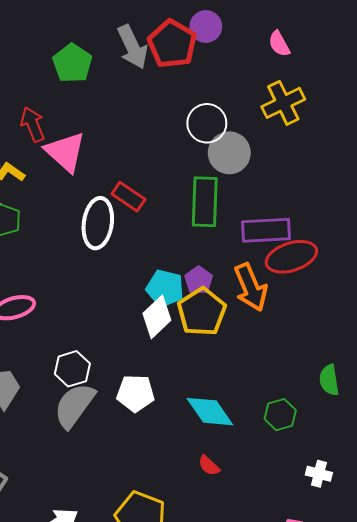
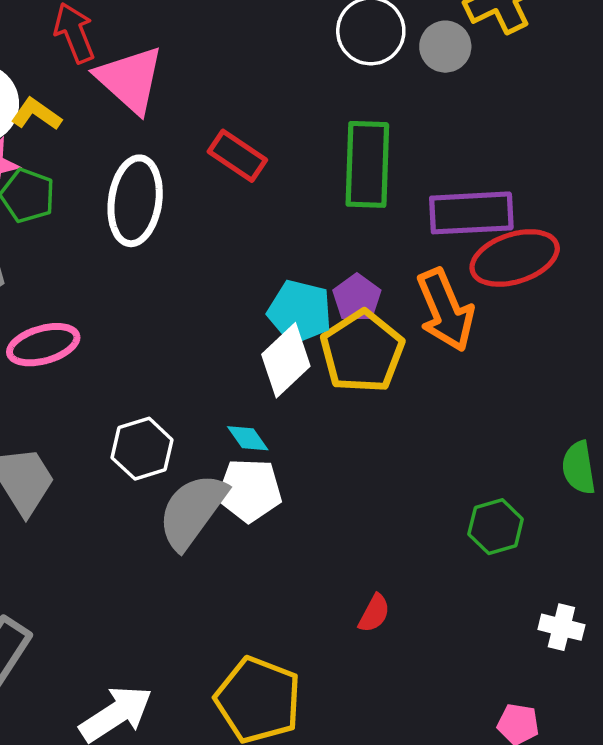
gray circle: (229, 153) -> (445, 47), moved, size x0.7
white ellipse: (98, 223) -> (135, 201), moved
gray semicircle: (74, 405) -> (192, 511), moved
cyan diamond: (210, 412) -> (248, 438), moved, size x0.5
red semicircle: (209, 466) -> (374, 613), turned -105

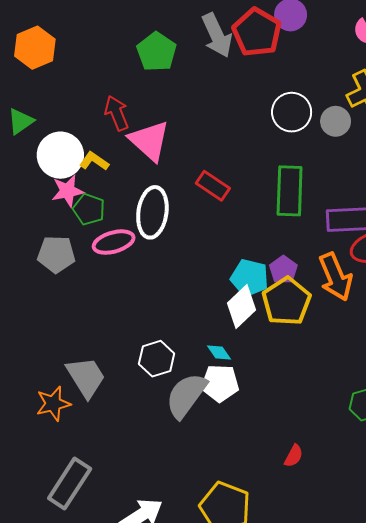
pink ellipse: (43, 345) -> (114, 242), moved

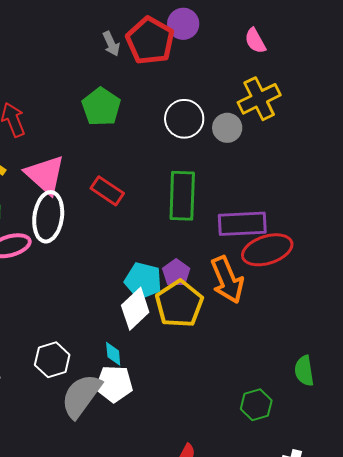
gray arrow: (217, 35) -> (111, 44), size x0.6
green pentagon: (157, 52) -> (101, 107), moved
pink triangle: (149, 141) -> (45, 175), moved
cyan diamond: (219, 353) -> (113, 354), turned 30

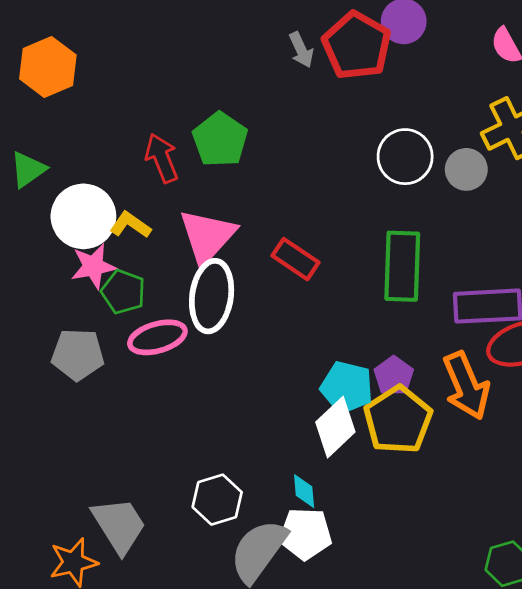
green pentagon: (101, 107) -> (220, 140), moved
pink triangle: (45, 175) -> (207, 236), turned 30

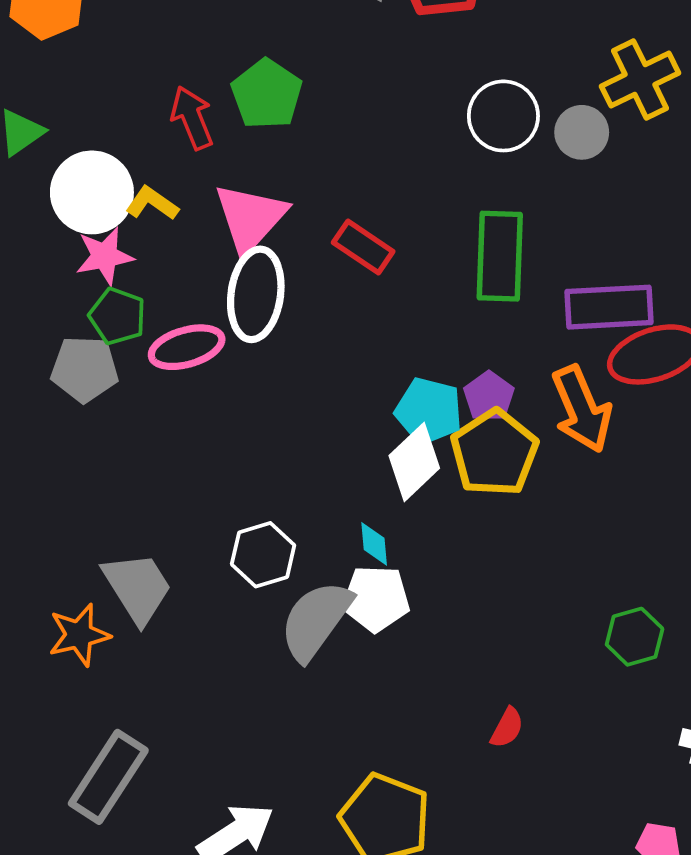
green pentagon: (123, 292) -> (117, 316), moved

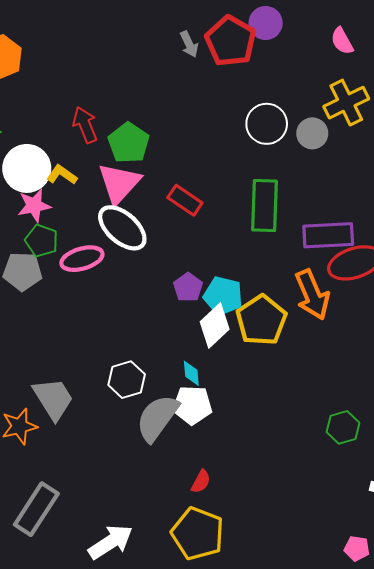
green pentagon: (267, 94) -> (129, 143), moved
white ellipse: (256, 294) -> (122, 228), turned -57
purple pentagon: (489, 396) -> (188, 287), moved
red semicircle: (507, 728) -> (201, 482), moved

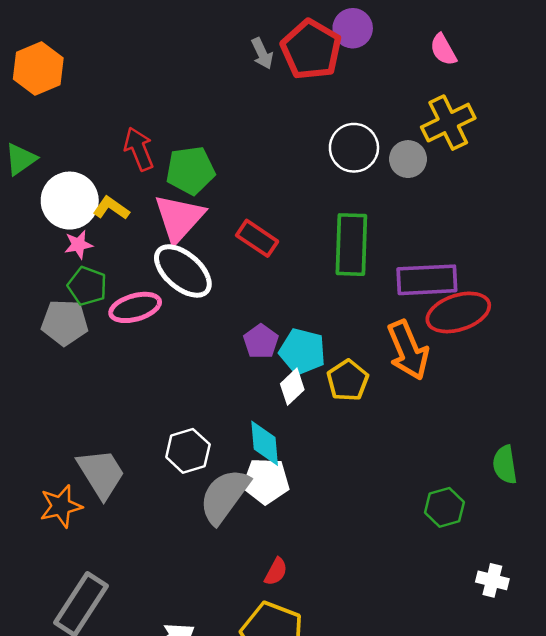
green pentagon: (129, 143) -> (190, 170), turned 30
pink star: (34, 206) -> (78, 245), size x0.7
yellow pentagon: (261, 320) -> (348, 380), size x0.7
white diamond: (215, 325) -> (292, 387), size x0.7
cyan diamond: (191, 373) -> (265, 443), size x1.5

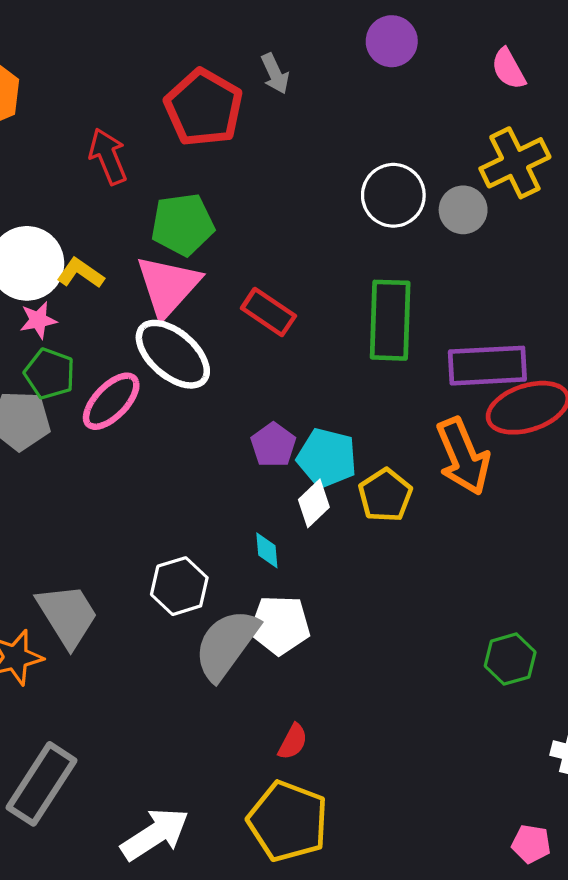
red pentagon: (311, 50) -> (204, 108), moved
red arrow: (139, 149) -> (108, 156), moved
pink ellipse: (135, 307) -> (111, 401), turned -30
cyan diamond: (265, 443) -> (267, 550), moved, size x0.6

